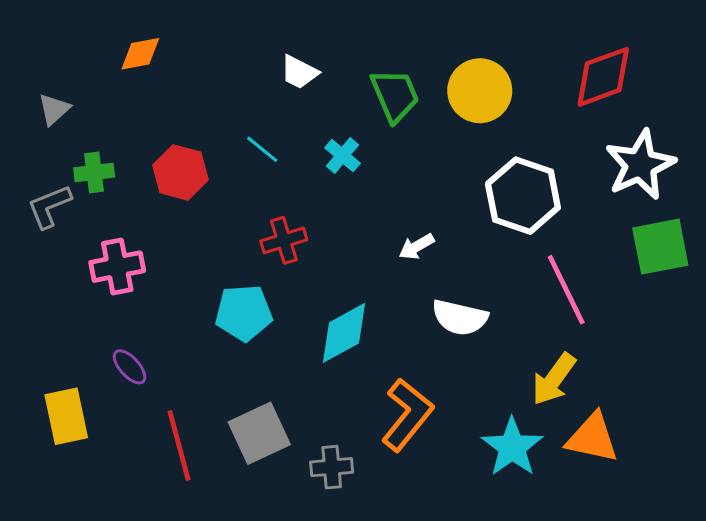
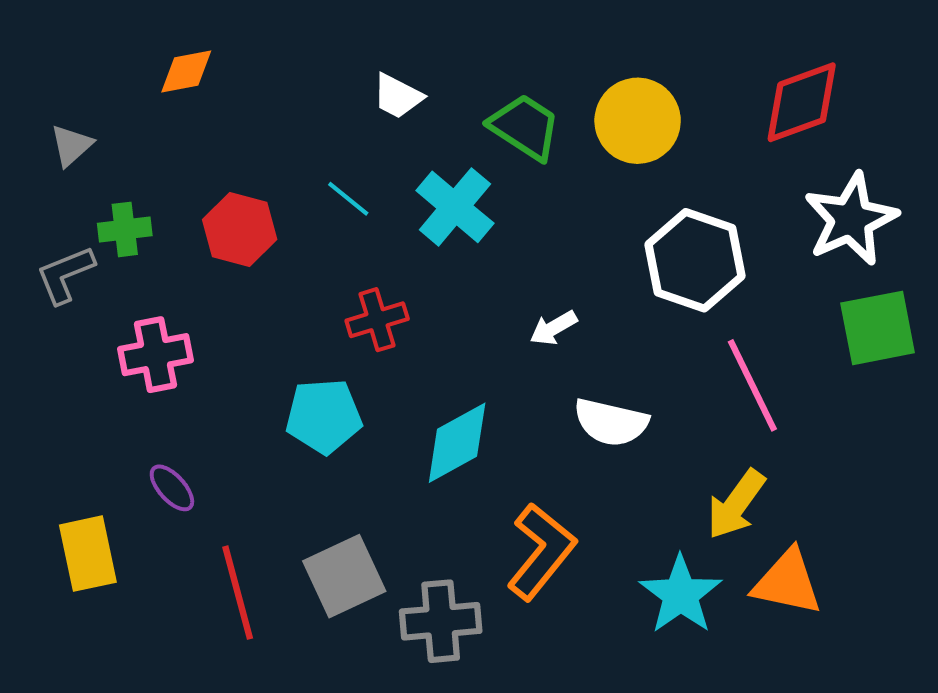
green trapezoid: (395, 95) -> (525, 127), turned -34
cyan cross: (342, 155) -> (455, 207), size x1.6
gray cross: (332, 467) -> (441, 621), size x1.4

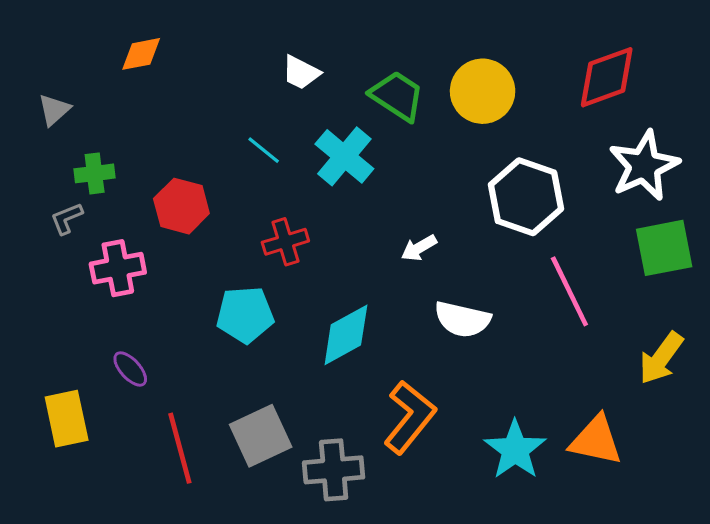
red hexagon: (240, 229) -> (181, 206), moved
gray L-shape: (65, 275) -> (67, 218), moved, size x0.7
yellow arrow: (736, 504) -> (661, 358), moved

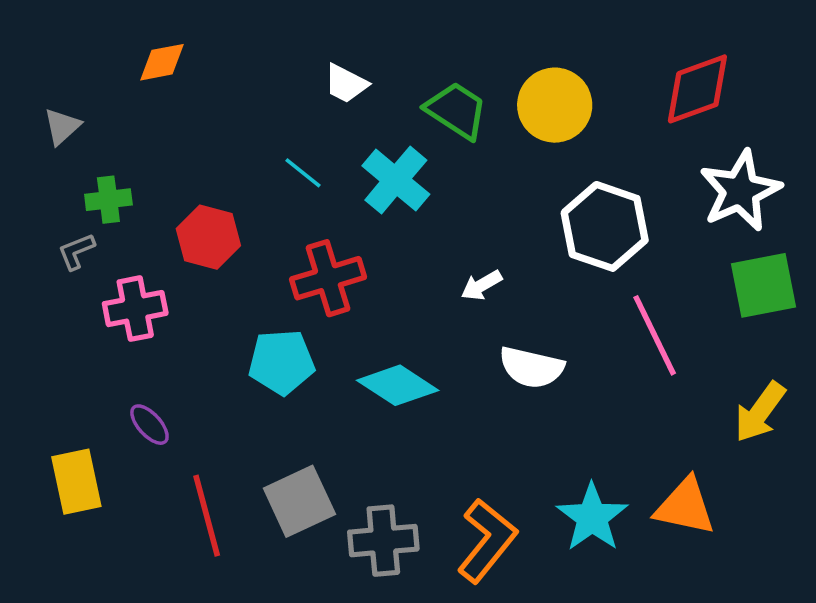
red cross: (285, 242) -> (328, 278), size x1.4
cyan diamond: (346, 335) -> (398, 385), turned 62
orange L-shape: (410, 417) -> (487, 541), moved

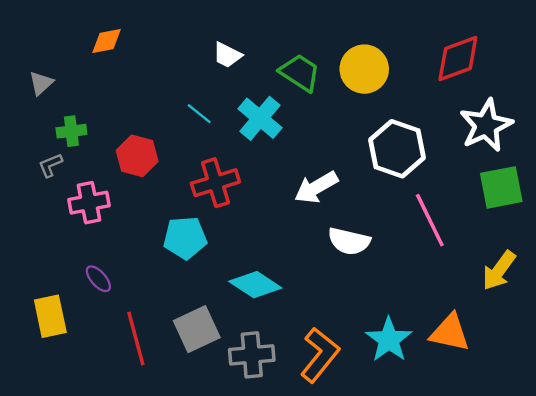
white arrow: (481, 285) -> (316, 187), size x1.6
cyan diamond: (398, 385) -> (255, 285), moved

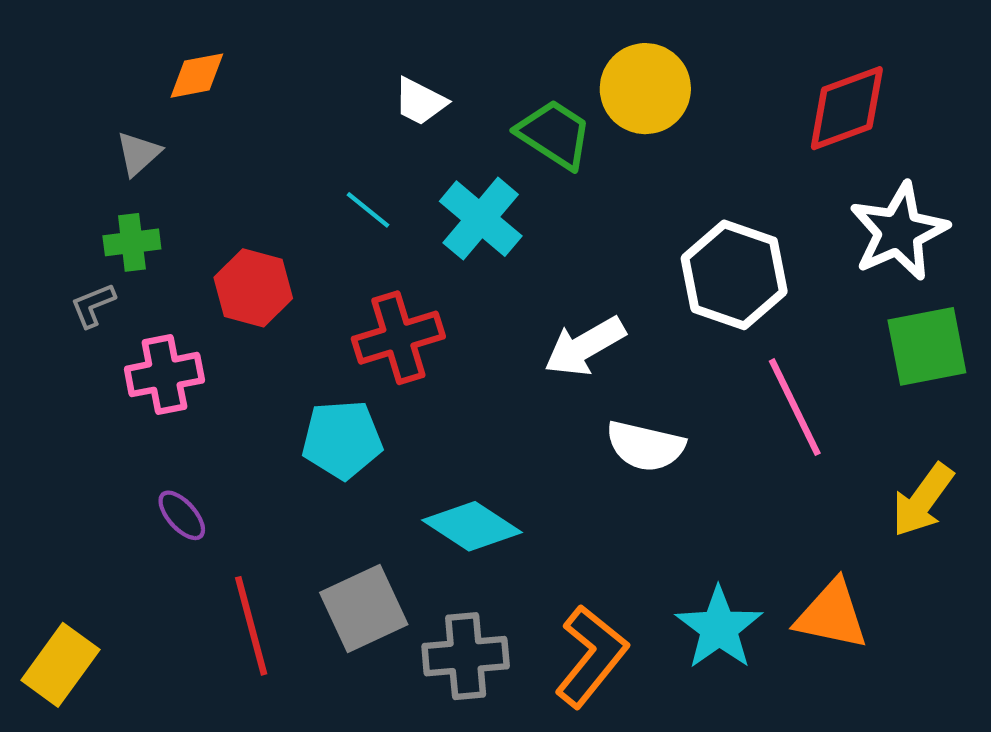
yellow circle: (364, 69) -> (645, 89), moved
gray triangle: (41, 83) -> (138, 154), moved
yellow rectangle: (50, 316) -> (60, 665), moved, turned 48

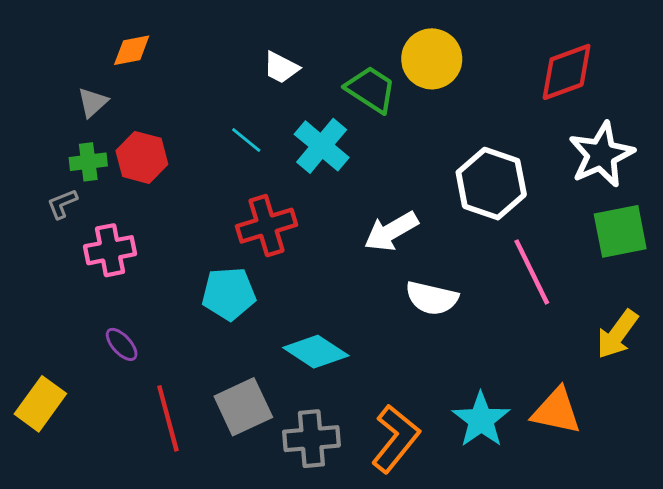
red hexagon: (253, 288) -> (142, 157), moved
yellow rectangle: (60, 665) -> (40, 404), moved

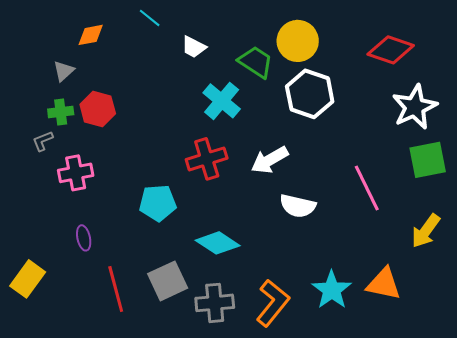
red diamond: (567, 72) -> (391, 50), turned 39
cyan line: (246, 140) -> (150, 18), moved
white hexagon: (491, 184) -> (310, 94), moved
red cross: (267, 226) -> (207, 159), moved
purple ellipse: (122, 344) -> (84, 238), turned 30

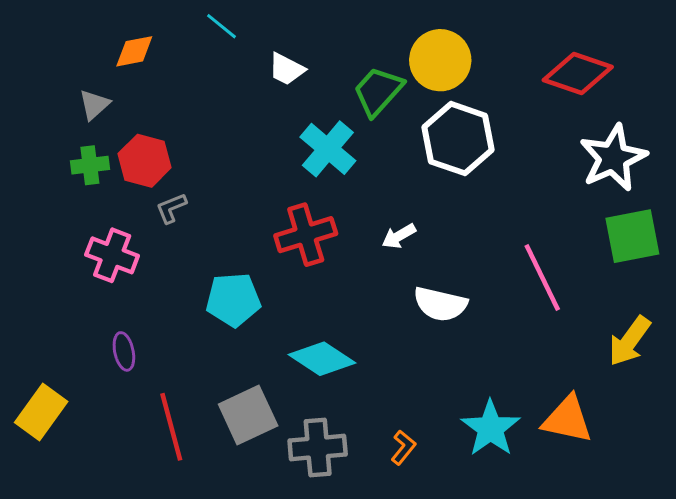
green trapezoid: (256, 62) -> (378, 91), turned -81
gray L-shape: (43, 141) -> (171, 208), moved
white arrow: (270, 160) -> (399, 236), size x0.6
pink cross: (76, 173) -> (112, 255), turned 32
orange L-shape: (273, 303) -> (403, 447), size x0.5

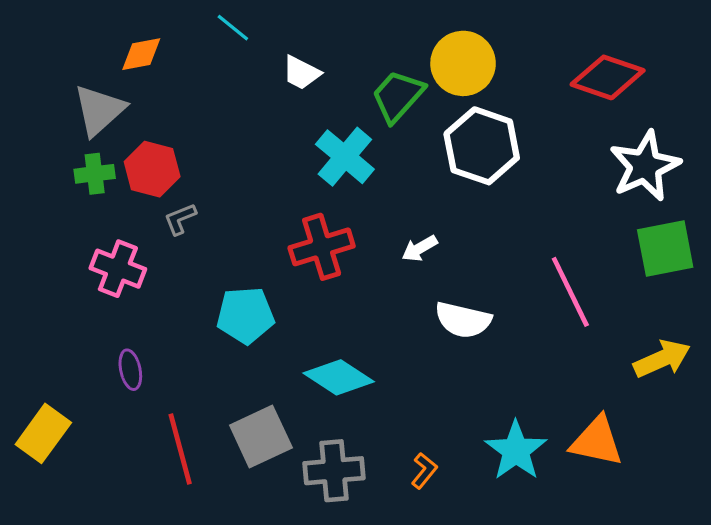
gray triangle: (94, 105) -> (99, 110), size x1.6
yellow arrow: (629, 341) -> (662, 359), turned -150

